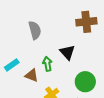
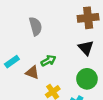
black triangle: (67, 52) -> (86, 48), moved
green arrow: (47, 64) -> (48, 61), turned 72

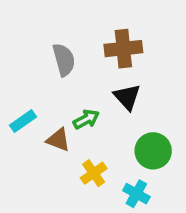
brown cross: (88, 18) -> (123, 49), moved
black triangle: (86, 48) -> (127, 97), moved

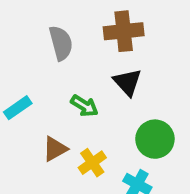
green arrow: (86, 119) -> (84, 106), turned 60
brown triangle: (58, 140) -> (55, 149), moved, turned -50

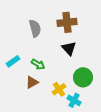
green arrow: (84, 106) -> (38, 64), moved
yellow cross: (92, 163) -> (59, 89), moved

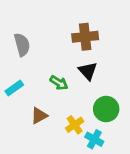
gray semicircle: (35, 28) -> (22, 45), moved
green arrow: (38, 64) -> (59, 83), moved

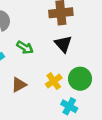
green arrow: (59, 83) -> (25, 48), moved
yellow cross: (75, 125) -> (54, 81), moved

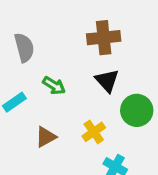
green circle: (80, 79) -> (137, 110), moved

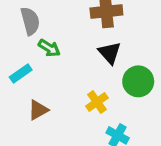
green arrow: (54, 86) -> (49, 48), moved
brown triangle: (46, 137) -> (38, 110), moved

